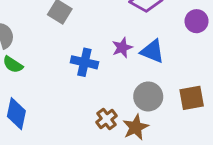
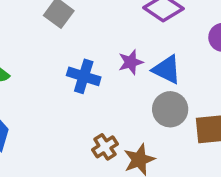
gray circle: (148, 96) -> (170, 109), moved

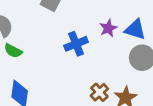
blue cross: (84, 76) -> (76, 44), turned -30

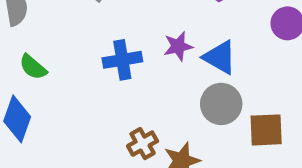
green semicircle: (13, 51) -> (33, 67), moved

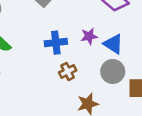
brown cross: (143, 144) -> (68, 71), moved

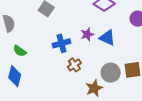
gray circle: (113, 71) -> (111, 73), moved

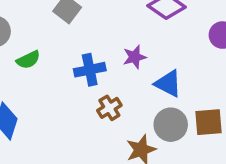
blue triangle: (107, 38) -> (168, 83), moved
green semicircle: (20, 51) -> (28, 60), moved, turned -64

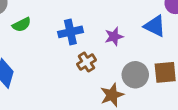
purple star: (135, 57) -> (114, 36), moved
blue triangle: (168, 83) -> (155, 26), moved

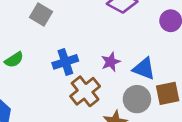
blue triangle: (155, 26) -> (144, 69), moved
brown cross: (86, 62) -> (85, 91), size x1.5

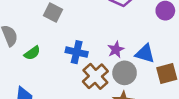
blue cross: (65, 62) -> (77, 52), turned 35
gray circle: (137, 99) -> (125, 73), moved

